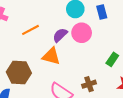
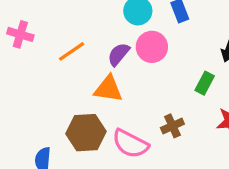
brown hexagon: (19, 72) -> (86, 133), moved

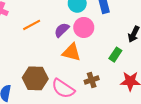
orange triangle: (108, 89) -> (72, 52), moved

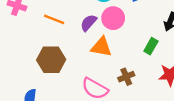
orange line: (32, 25) -> (54, 19), turned 54
brown hexagon: (35, 78) -> (51, 60), moved

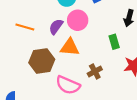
green rectangle: (151, 46) -> (114, 42), turned -40
brown hexagon: (51, 60) -> (42, 61), moved

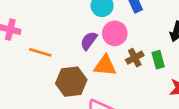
orange line: (25, 27) -> (40, 52), moved
brown cross: (95, 71) -> (135, 58), moved

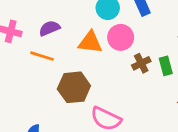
purple semicircle: (89, 41) -> (49, 28), moved, turned 30
orange triangle: (105, 66) -> (90, 42), moved

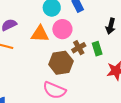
brown hexagon: (74, 87) -> (61, 63), moved

